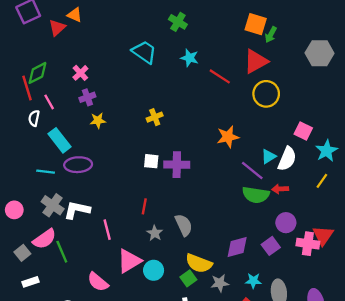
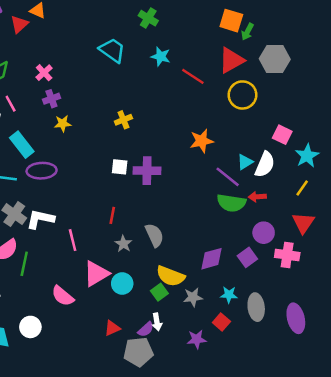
gray hexagon: (320, 53) -> (275, 59), moved
red triangle: (323, 235) -> (303, 223), moved
green line: (62, 252) -> (24, 264), turned 35

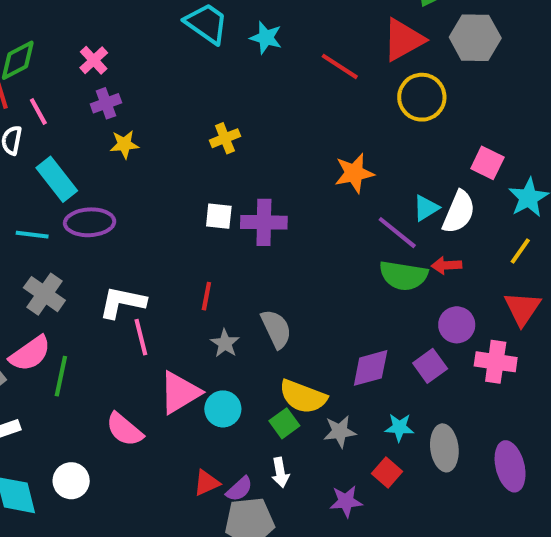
cyan star: (161, 57) -> (266, 38), moved
white L-shape: (40, 219) -> (122, 302), moved
purple semicircle: (146, 329) -> (239, 489), moved

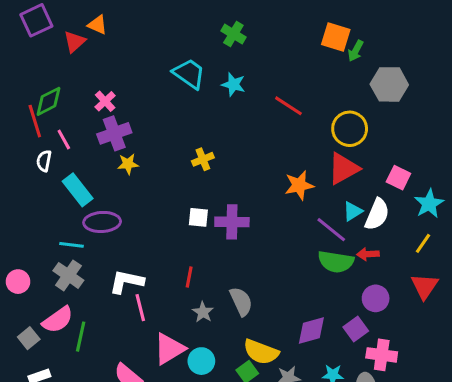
red triangle: (403, 40) -> (343, 168), moved
purple cross: (106, 103) -> (114, 133), size x1.5
cyan line: (32, 235) -> (71, 245), moved
pink cross: (496, 362) -> (382, 355), moved

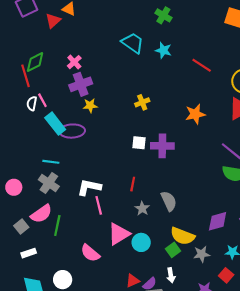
pink line: (64, 139) -> (42, 100), moved
orange star: (299, 185) -> (195, 114), moved
purple ellipse: (102, 222) -> (72, 131), moved

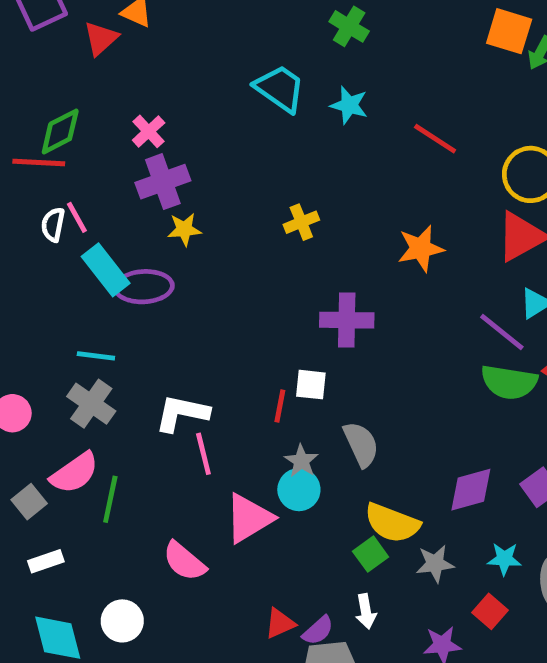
red line: (25, 76) -> (39, 162), turned -70
white square: (139, 143) -> (311, 385), moved
cyan circle: (141, 242) -> (299, 490), moved

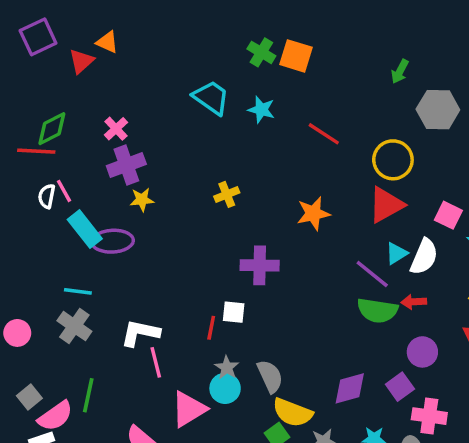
orange square: (509, 31) -> (296, 56), moved
gray semicircle: (361, 444) -> (270, 376), moved
pink semicircle: (75, 473) -> (55, 416), moved

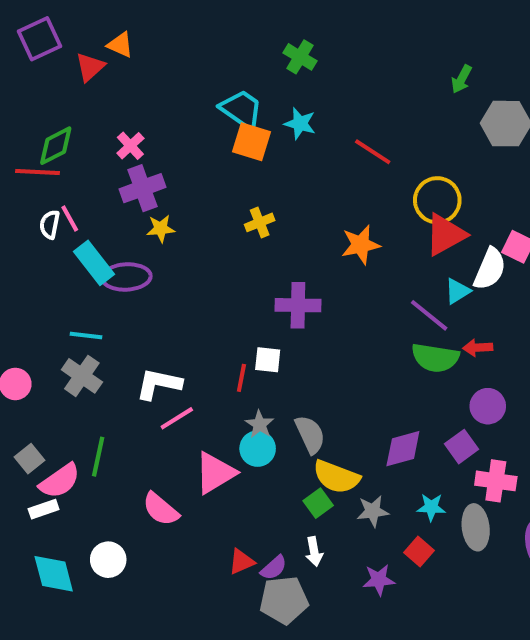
orange square: (296, 56) -> (252, 142), moved
yellow circle: (393, 160) -> (437, 200), moved
white semicircle: (424, 257) -> (490, 269), moved
pink line: (156, 362) -> (177, 418), turned 72

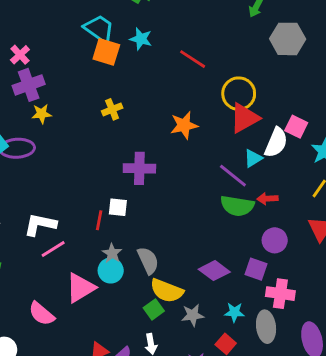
purple square: (462, 447) -> (256, 269), turned -35
purple diamond: (403, 449) -> (214, 271), turned 52

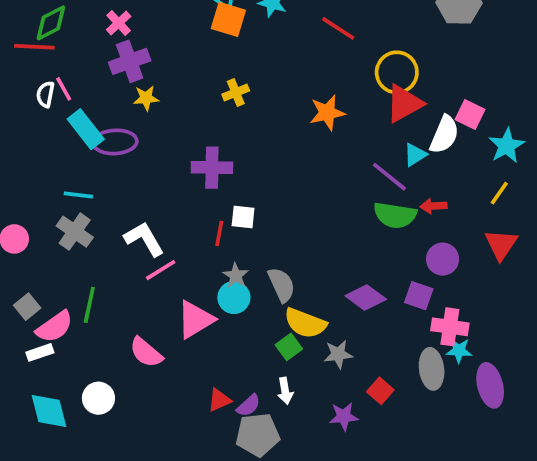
purple cross: (139, 168) -> (212, 168), moved
white L-shape: (40, 225) -> (144, 239), turned 48
cyan star: (234, 312) -> (459, 351), moved

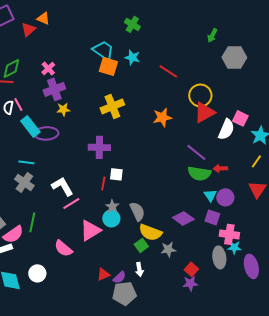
yellow cross: (236, 93) -> (112, 106), size x1.6
cyan triangle: (415, 155) -> (210, 195), moved, turned -32
purple star: (344, 416) -> (190, 283), moved

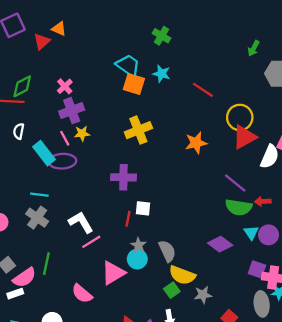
pink line: (18, 104) -> (65, 138), moved
purple square: (212, 217) -> (257, 269), moved
purple diamond: (183, 218) -> (220, 244), moved

